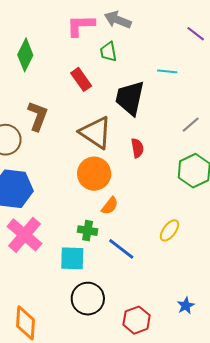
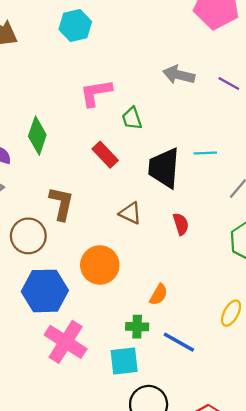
gray arrow: (118, 20) -> (179, 75), moved
cyan line: (167, 71) -> (205, 153), moved
brown triangle: (96, 133) -> (130, 213), size x0.6
orange circle: (94, 174) -> (100, 265), moved

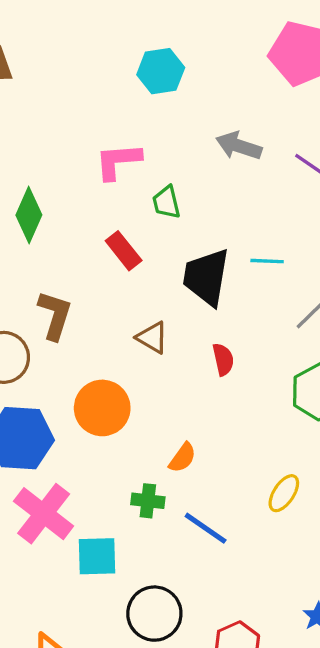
cyan hexagon: (75, 25) -> (161, 71), moved
cyan square: (124, 361) -> (97, 556), moved

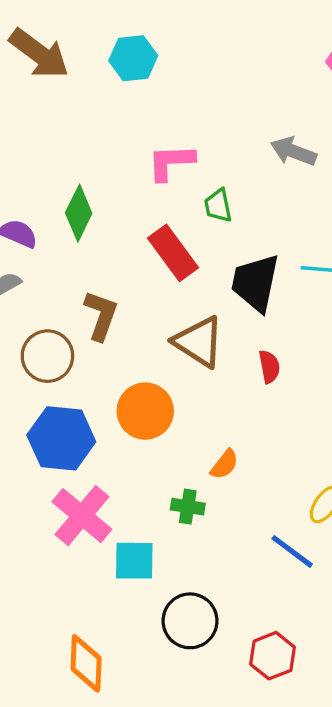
cyan hexagon: (161, 71) -> (133, 58), moved
red rectangle: (124, 251) -> (173, 253), size x1.4
brown triangle: (152, 338) -> (199, 342), size x1.6
blue line: (206, 528) -> (292, 551), moved

